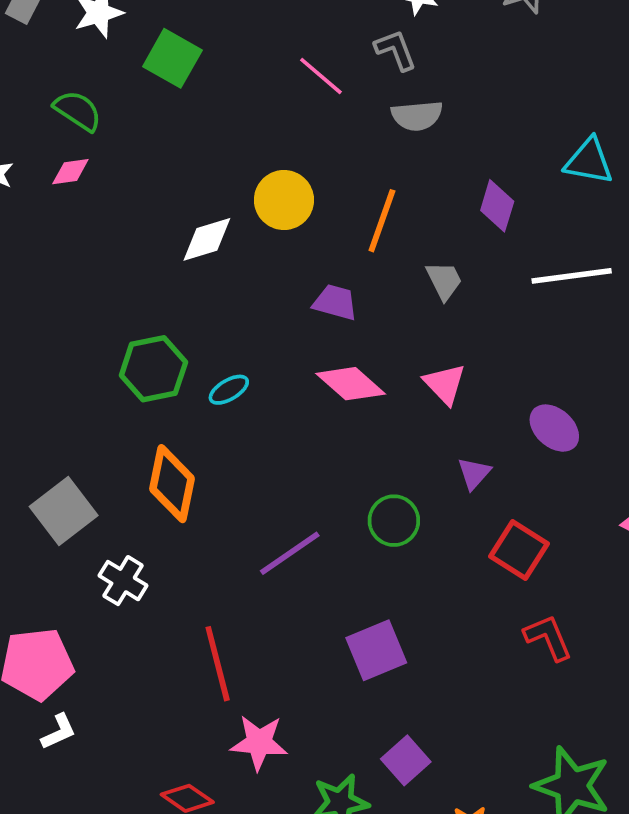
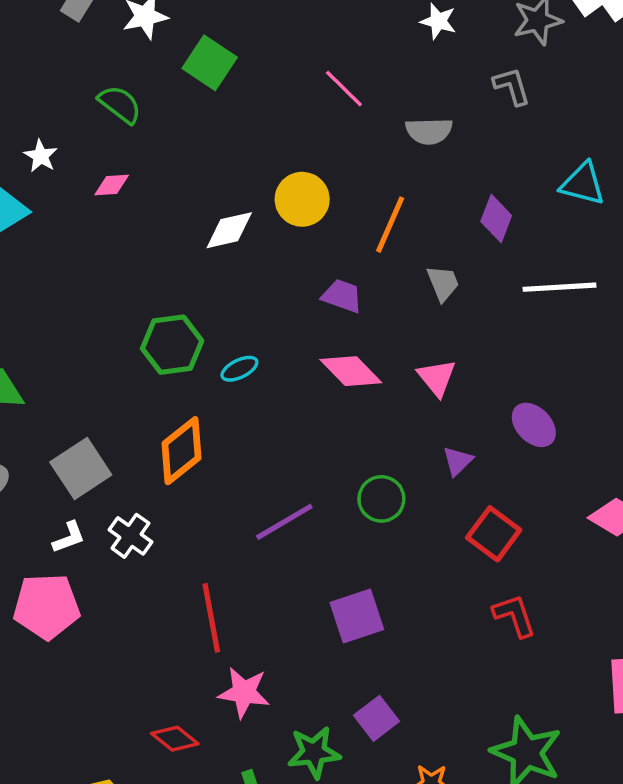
gray L-shape: (396, 50) -> (512, 86), moved
pink diamond: (70, 172) -> (112, 185), moved
orange diamond: (172, 484) -> (181, 451), turned 36
white L-shape: (59, 732) -> (69, 537), moved

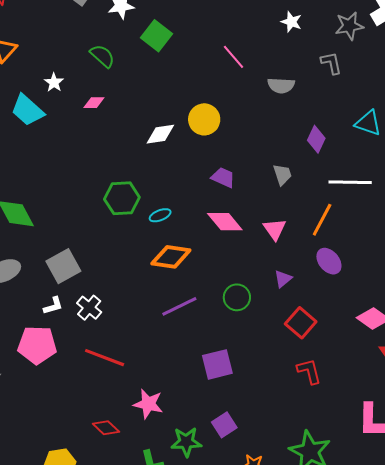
orange line: (390, 225) -> (322, 220), moved
orange diamond: (181, 451) -> (171, 257), moved, turned 42
red line: (211, 618) -> (105, 358), moved, turned -63

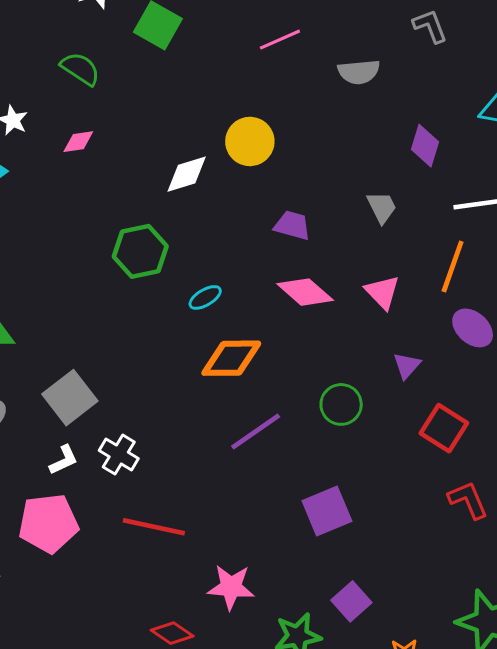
pink line: (233, 57) -> (280, 40), turned -64
green hexagon: (122, 198) -> (140, 251), moved

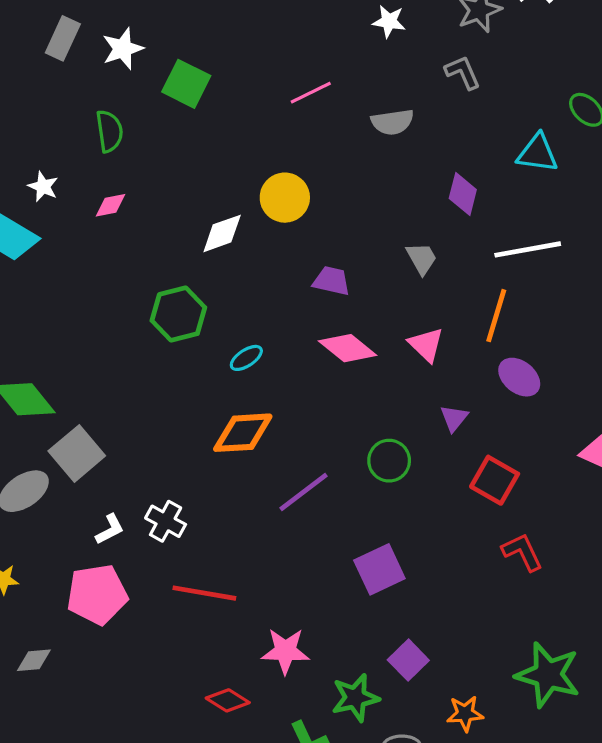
green semicircle: (80, 69) -> (109, 131), turned 51
orange diamond: (231, 358) -> (243, 433), moved
gray square: (70, 398) -> (77, 453), moved

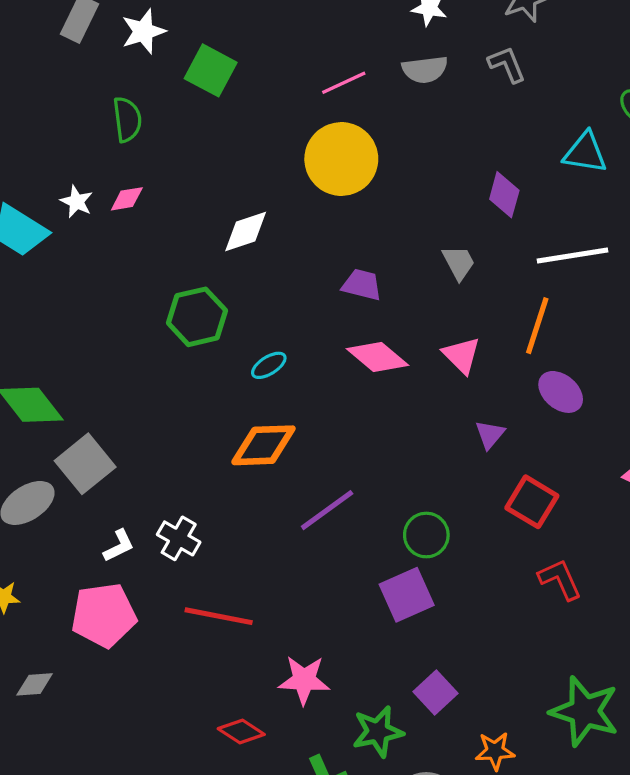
gray semicircle: (392, 122) -> (425, 69), moved
white star: (43, 187) -> (77, 202), moved
yellow circle: (285, 198) -> (341, 159), moved, size x1.4
green circle: (389, 461) -> (426, 535), moved

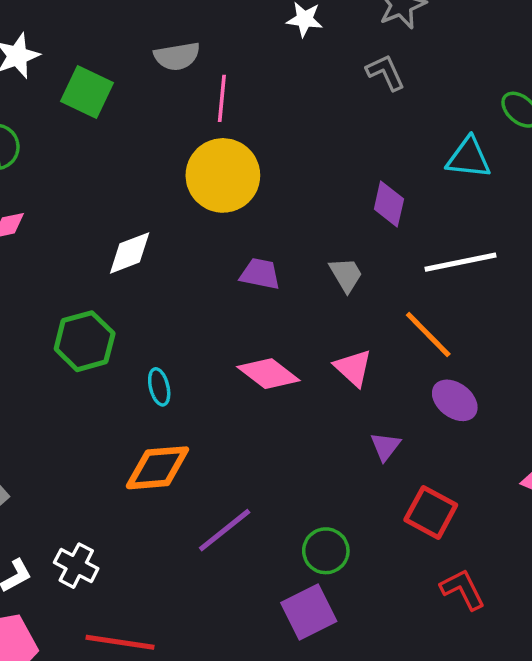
gray semicircle: (425, 69) -> (177, 56), moved
pink line: (344, 83) -> (222, 98), turned -57
purple trapezoid: (362, 285) -> (260, 274), moved
orange line: (537, 326) -> (428, 335), turned -60
cyan ellipse: (269, 365) -> (159, 387), turned -69

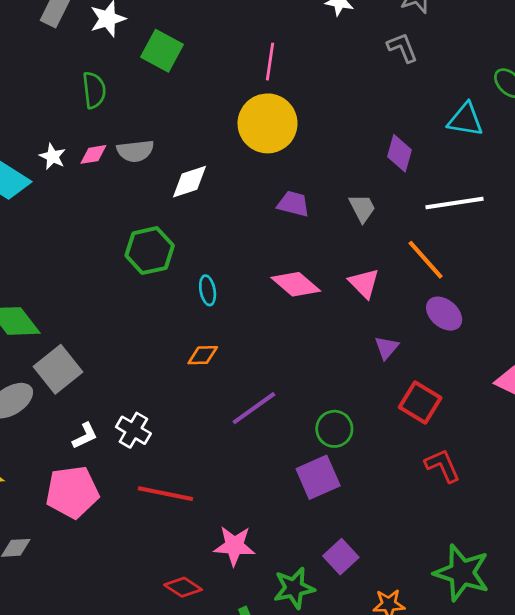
gray semicircle: (177, 56) -> (135, 151), moved
orange diamond: (157, 468) -> (203, 355), size x0.6

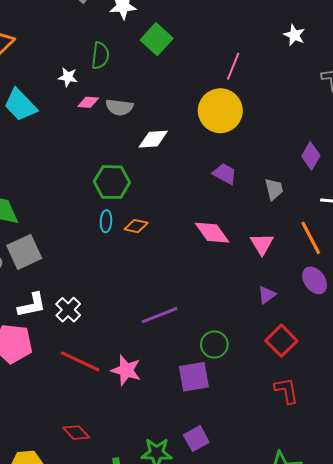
white star: (53, 156) -> (68, 77), moved, turned -30
cyan ellipse: (208, 290) -> (106, 221), moved
orange diamond: (203, 355) -> (136, 226), moved
white L-shape: (85, 436) -> (32, 305), size x1.4
pink star: (234, 546) -> (126, 370), moved

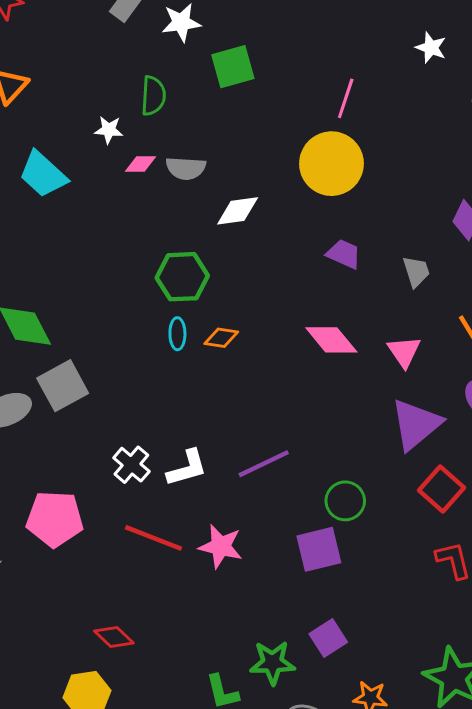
green square: (157, 39) -> (233, 67), turned 36
purple triangle: (267, 295) -> (416, 424), size x2.0
white L-shape: (32, 305) -> (187, 468), moved
red diamond: (76, 433) -> (114, 637), moved

